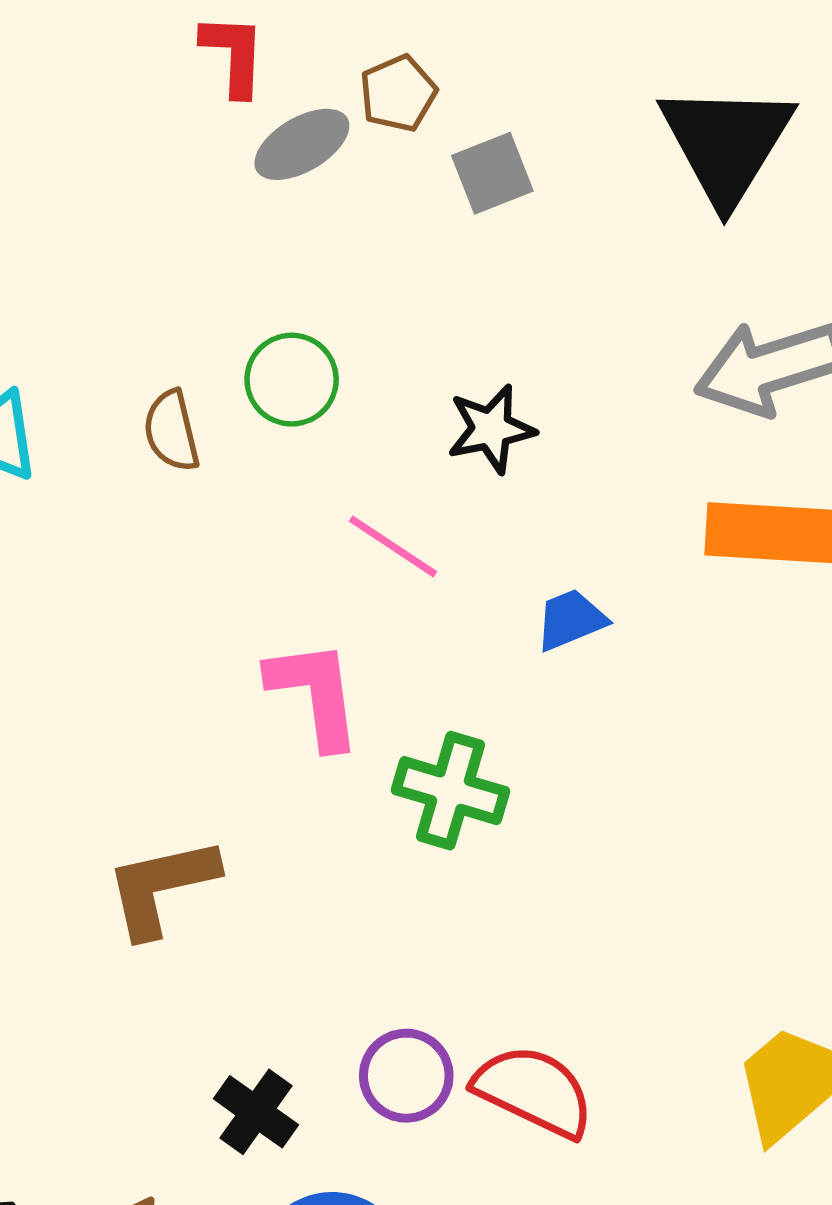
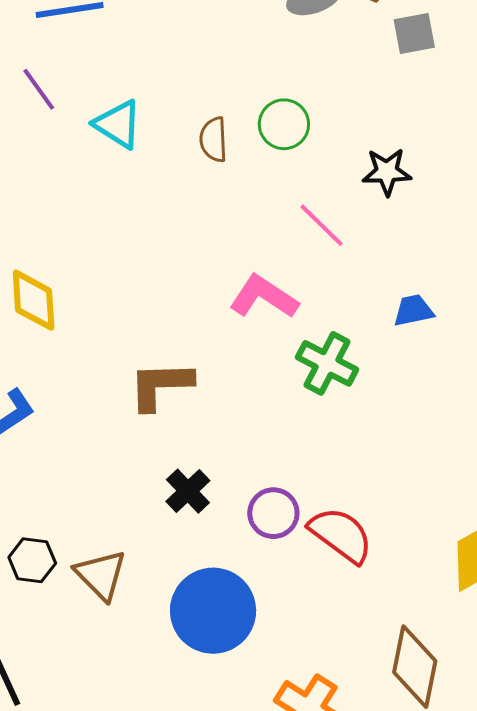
blue trapezoid: (571, 620) -> (413, 310), moved
pink L-shape: (315, 694) -> (264, 297), turned -60
black cross: (256, 1112) -> (188, 491), moved

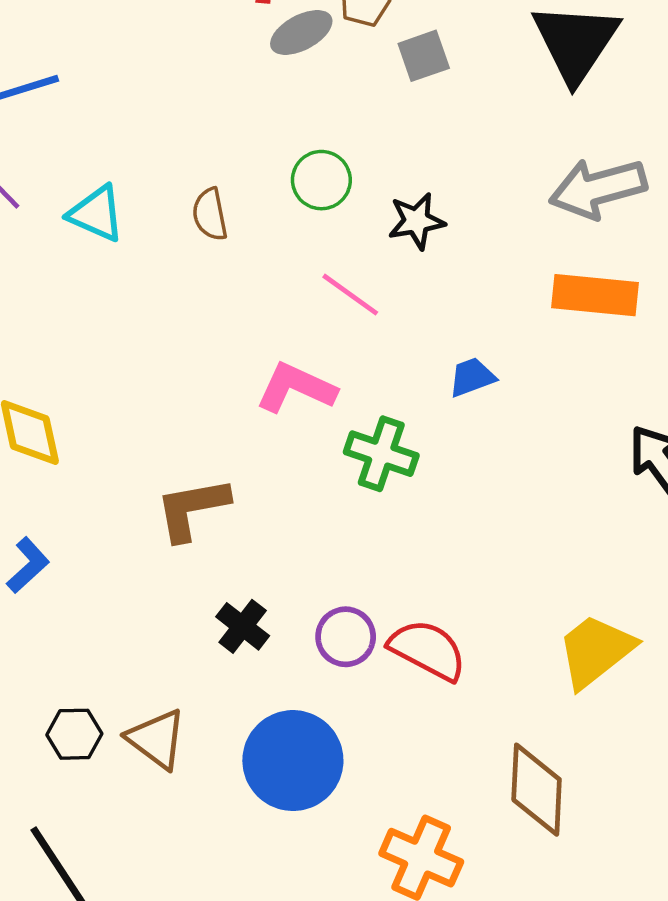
green circle: (284, 124) -> (321, 180), moved

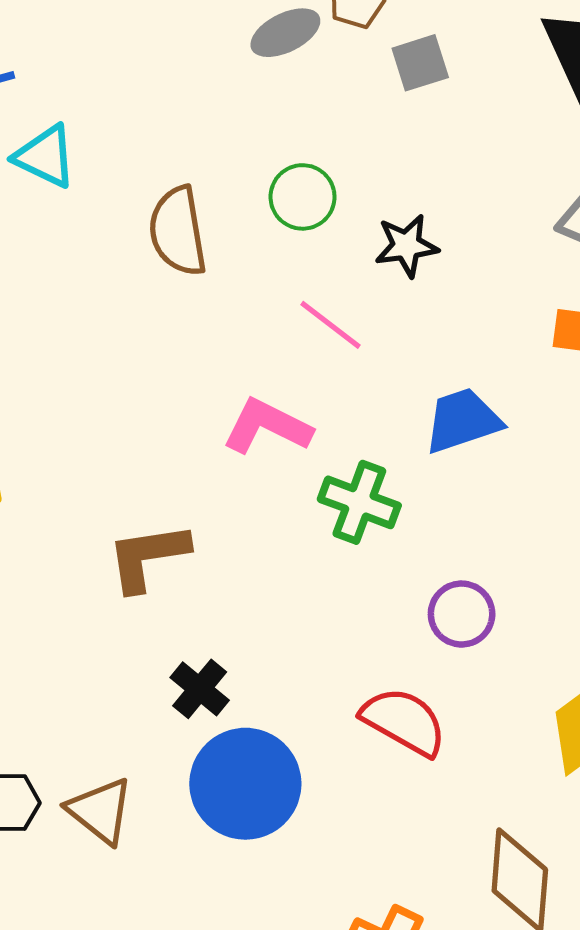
cyan triangle: (96, 214) -> (45, 156), moved
brown semicircle: (210, 214) -> (178, 231), size x1.5
blue trapezoid: (472, 377) -> (463, 421), size x1.5
purple circle: (346, 637) -> (462, 614), moved
blue circle: (293, 761) -> (245, 784), moved

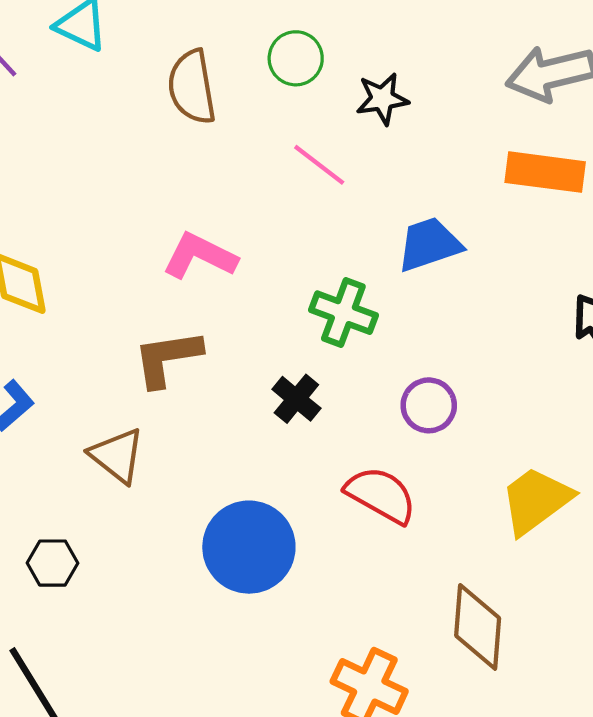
pink L-shape: (267, 426) -> (200, 256), moved
black cross: (200, 689) -> (296, 399), moved
brown triangle: (100, 811) -> (117, 456), moved

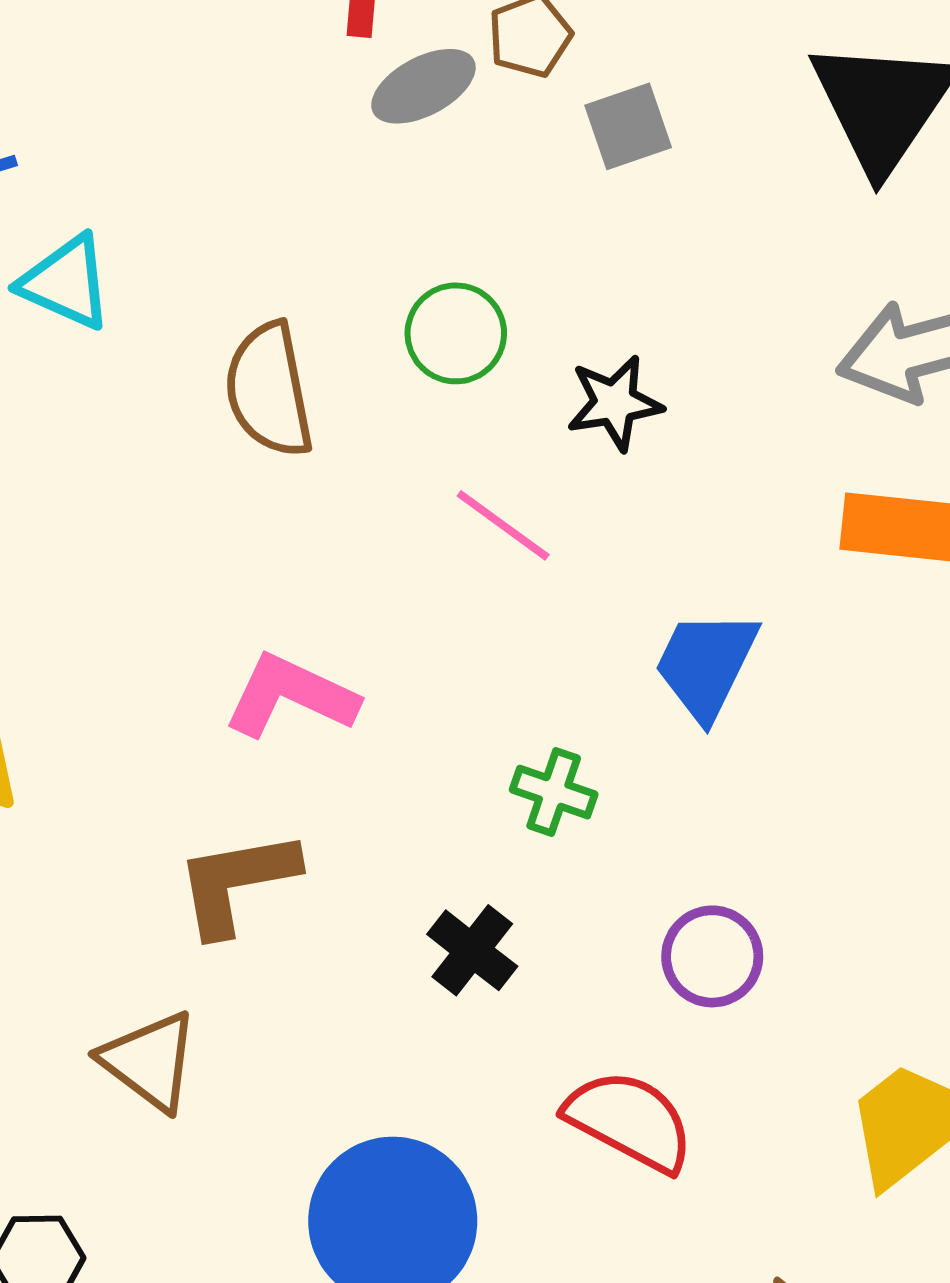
blue trapezoid: (429, 244) -> (706, 665), turned -44
green cross: (343, 313) -> (554, 792), size x0.7

